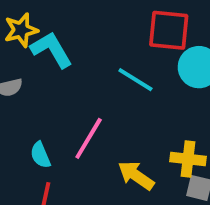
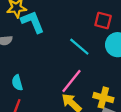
red square: (169, 30) -> (103, 21), size x0.7
pink line: (89, 138) -> (72, 81), moved

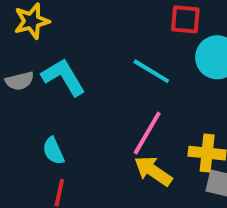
cyan L-shape: (33, 22) -> (63, 77), moved

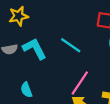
cyan line: (151, 71) -> (71, 45), moved

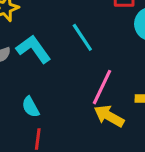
cyan line: (71, 45) -> (82, 37), turned 30

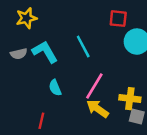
cyan semicircle: (31, 107) -> (55, 88), moved

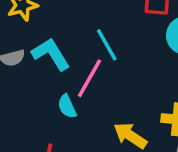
pink line: (94, 86) -> (90, 78), moved

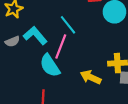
cyan semicircle: (67, 106) -> (50, 66), size x1.6

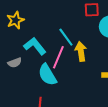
gray semicircle: (12, 41) -> (15, 63), moved
yellow arrow: (91, 77) -> (81, 51), moved, turned 54

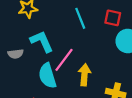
cyan line: (66, 37) -> (80, 18), moved
yellow arrow: (81, 51) -> (84, 75), moved

